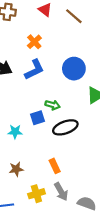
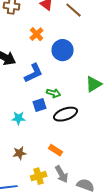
blue circle: (74, 69) -> (63, 50), moved
blue L-shape: (34, 70) -> (34, 73), moved
orange rectangle: (55, 166) -> (56, 150), turned -32

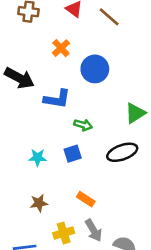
blue L-shape: (34, 73) -> (57, 99), turned 35
blue square: (40, 105) -> (73, 154), moved
black ellipse: (66, 114) -> (122, 152), moved

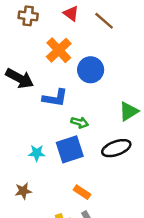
orange cross: (61, 48) -> (59, 50), size x1.5
blue square: (73, 154) -> (70, 149), size x1.6
brown star: (39, 203) -> (23, 191), moved

